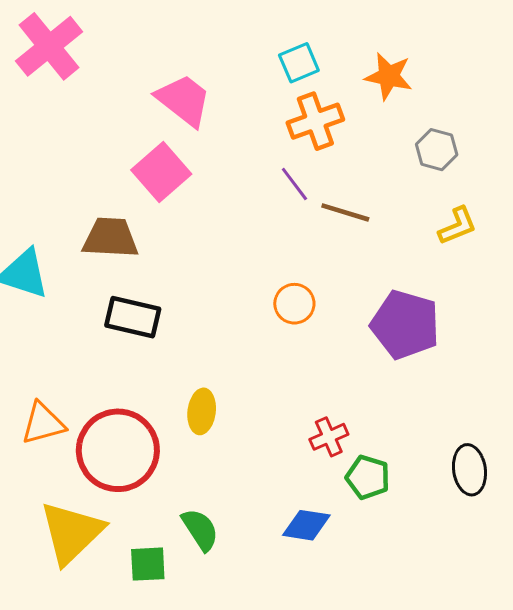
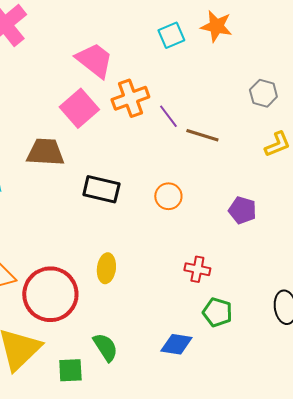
orange star: (389, 76) -> (216, 26), moved
orange cross: (315, 121) -> (130, 98), moved
black rectangle: (133, 317) -> (101, 189), moved
purple pentagon: (405, 325) -> (242, 210), size x0.6
red cross: (329, 437) -> (197, 269), moved, turned 35

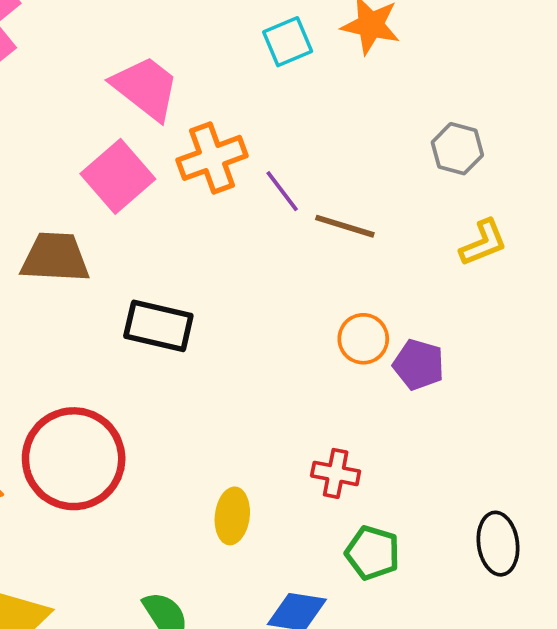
orange circle: (168, 196) -> (363, 339), moved
yellow ellipse: (106, 268) -> (232, 516), moved
red circle: (50, 294) -> (74, 459), moved

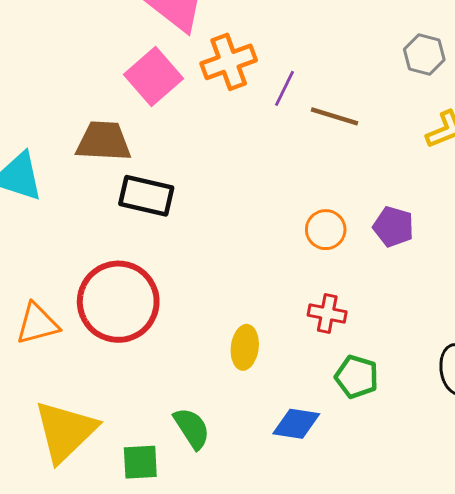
purple line: (282, 191) -> (284, 88), turned 63
black rectangle: (158, 326) -> (146, 196), moved
orange circle: (363, 339) -> (326, 230), moved

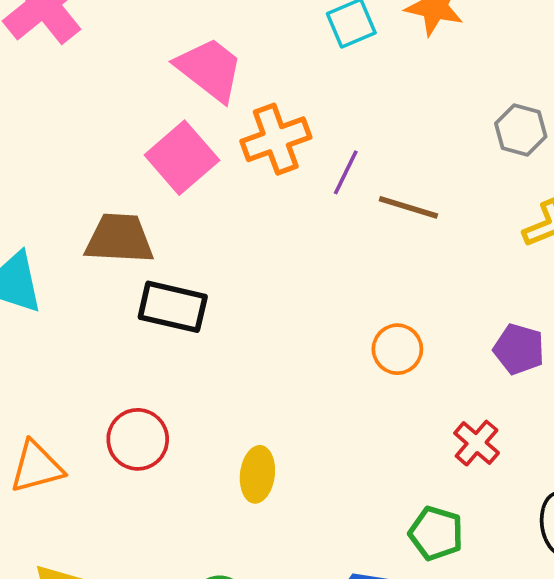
purple pentagon: (393, 227) -> (519, 349), moved
red circle: (118, 302) -> (138, 439), size x0.6
red cross: (327, 313) -> (477, 443), moved, turned 30
yellow ellipse: (245, 347) -> (257, 474), moved

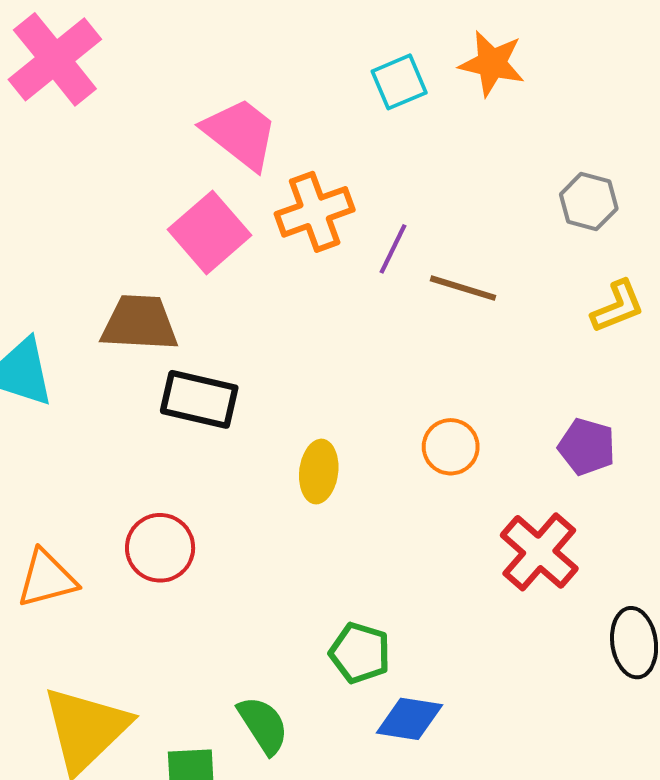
red cross: (477, 443) -> (539, 552), size x1.5
yellow ellipse: (257, 474) -> (319, 472), moved
green pentagon: (436, 533) -> (360, 653), moved

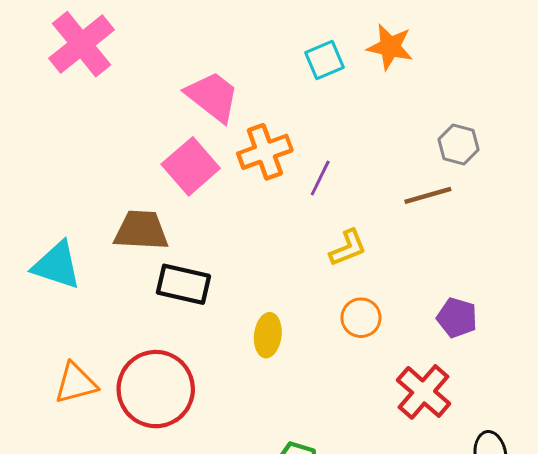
brown line: (463, 288) -> (428, 195), moved, turned -33
yellow L-shape: (618, 307) -> (348, 248), moved
red circle: (160, 548) -> (156, 389), size x1.6
orange triangle: (47, 579) -> (76, 383), moved

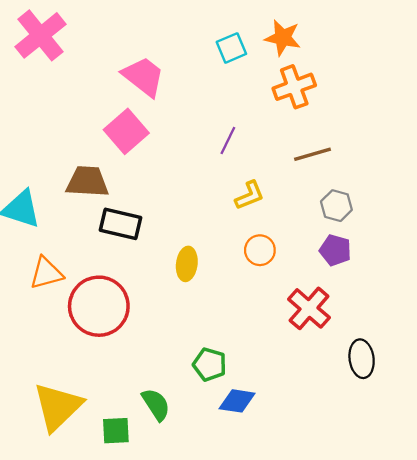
gray hexagon: (458, 145) -> (336, 206), moved
orange cross: (265, 152) -> (294, 87), moved
orange triangle: (76, 383) -> (46, 273), moved

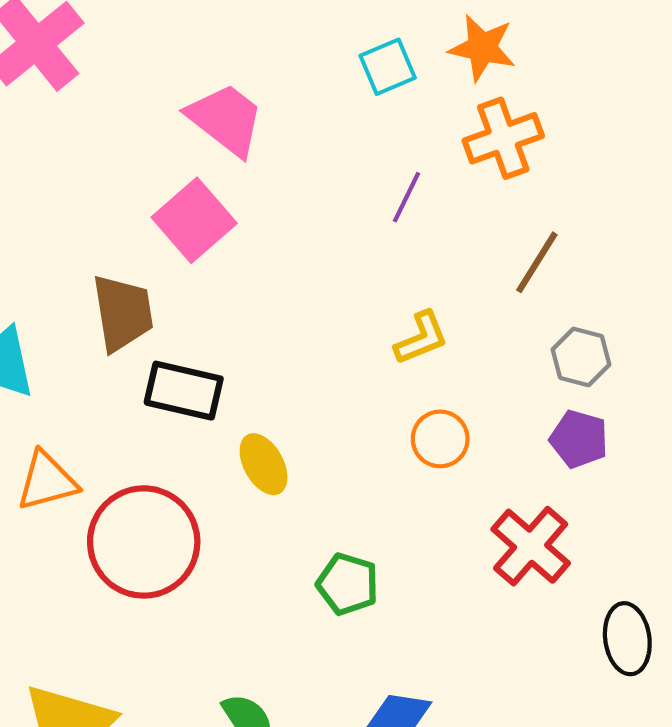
purple line: (228, 141) -> (407, 197), moved
brown line: (312, 154) -> (537, 262), turned -42
brown trapezoid: (87, 182) -> (123, 313), turned 78
yellow ellipse: (187, 264) -> (264, 464), moved, turned -36
green pentagon: (210, 364) -> (348, 584), moved

